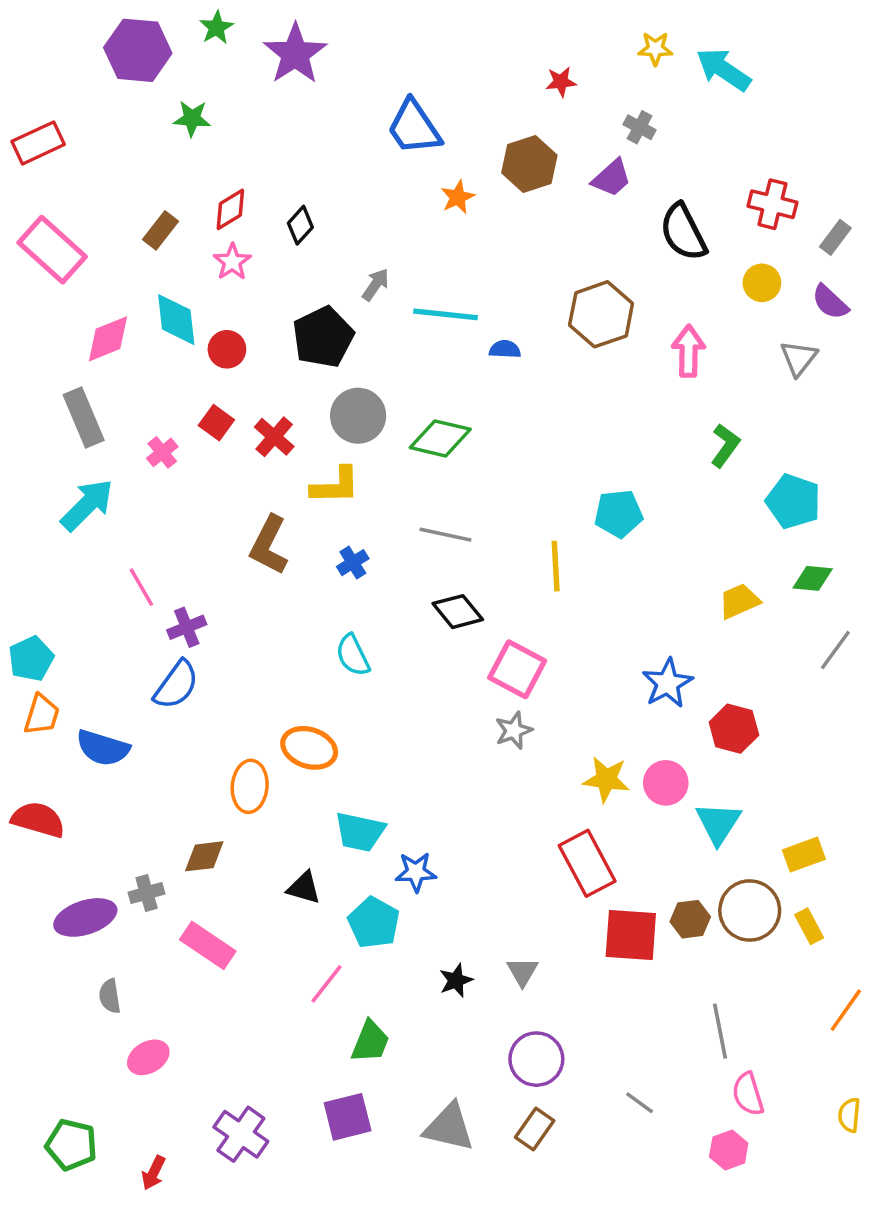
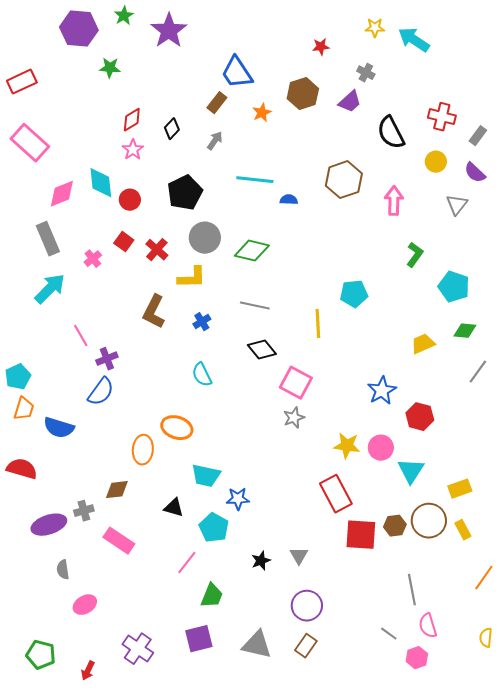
brown rectangle: (161, 230) -> (217, 103), moved
gray arrow: (376, 285) -> (215, 141), moved
gray line: (640, 1103) -> (389, 634), moved

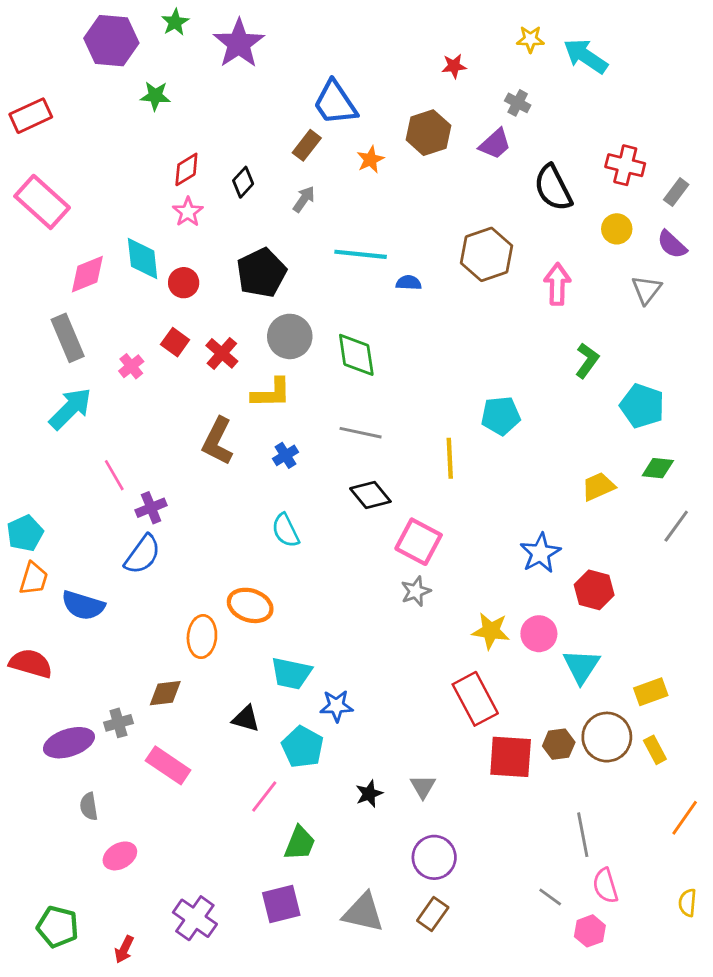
green diamond: (252, 251) -> (356, 355), turned 68

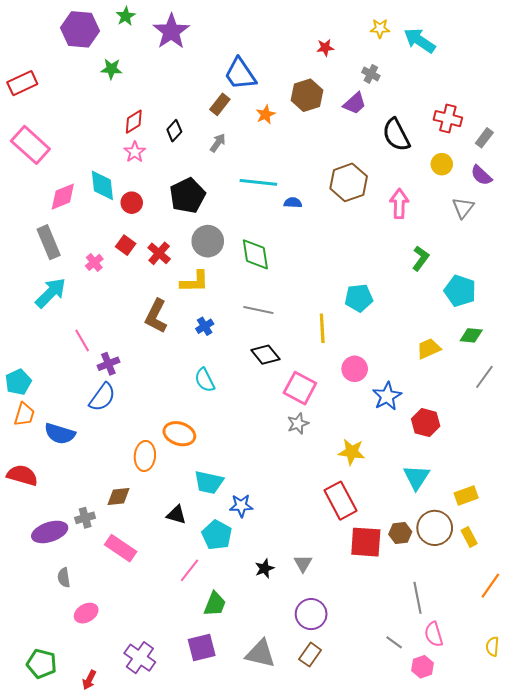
pink circle: (539, 634) -> (355, 369), moved

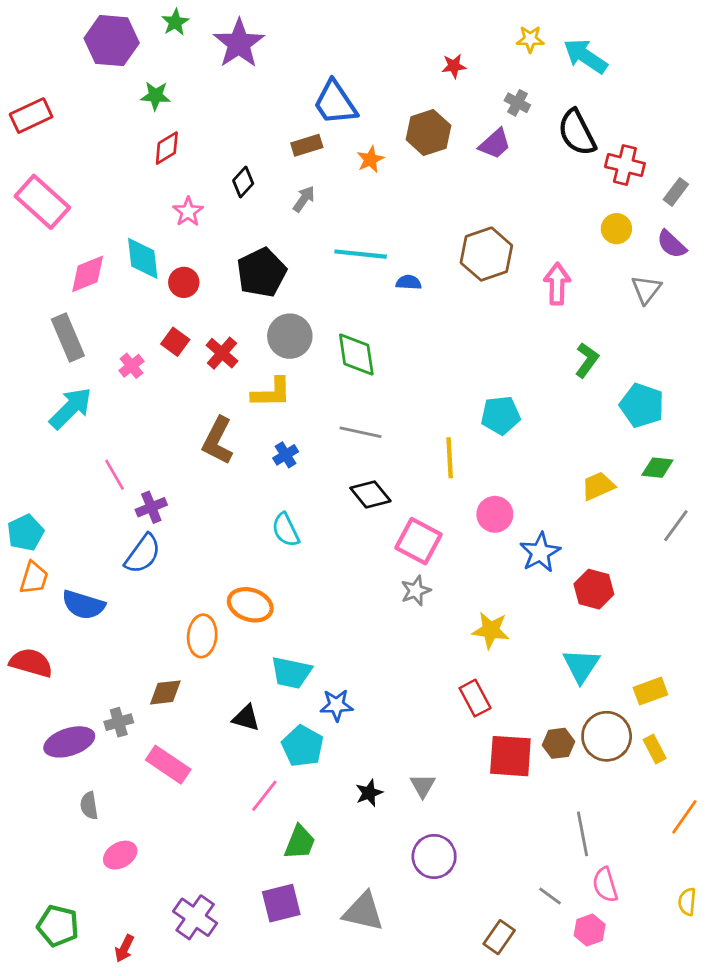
brown rectangle: (220, 104) -> (307, 145), turned 35
red diamond: (134, 122) -> (167, 148), moved
black semicircle: (396, 135) -> (577, 133), moved
red rectangle: (340, 501) -> (475, 698), size x0.7
brown rectangle: (310, 655) -> (499, 937), moved

